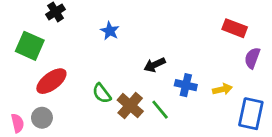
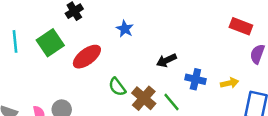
green square: (30, 46) -> (50, 43), turned 32
red ellipse: (51, 81) -> (87, 57), moved

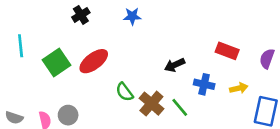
red rectangle: (241, 26) -> (227, 51), moved
blue star: (125, 29) -> (132, 16), moved, turned -30
green square: (50, 43) -> (56, 62), moved

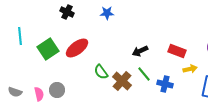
black cross: (81, 15) -> (67, 12), turned -32
red rectangle: (227, 51) -> (177, 51), moved
blue cross: (204, 84) -> (165, 84), moved
green line: (180, 107) -> (144, 74), moved

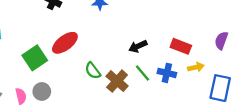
green square: (48, 49) -> (35, 58), moved
blue cross: (165, 84) -> (167, 73), moved

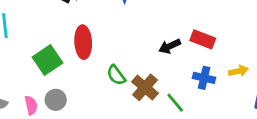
red ellipse: (65, 43) -> (83, 42), turned -56
red rectangle: (181, 46) -> (203, 39), moved
green line: (143, 73) -> (175, 103), moved

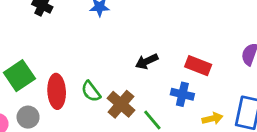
red rectangle: (203, 39) -> (198, 66), moved
red ellipse: (83, 42) -> (57, 91), moved
yellow arrow: (238, 71) -> (212, 119), moved

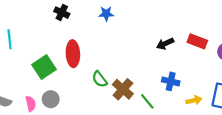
black arrow: (147, 61) -> (165, 44), moved
red rectangle: (198, 66) -> (197, 41), moved
red ellipse: (57, 91) -> (73, 54), moved

